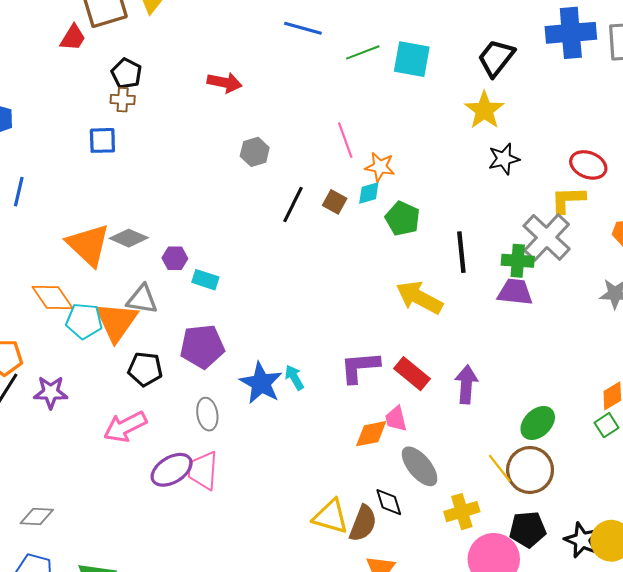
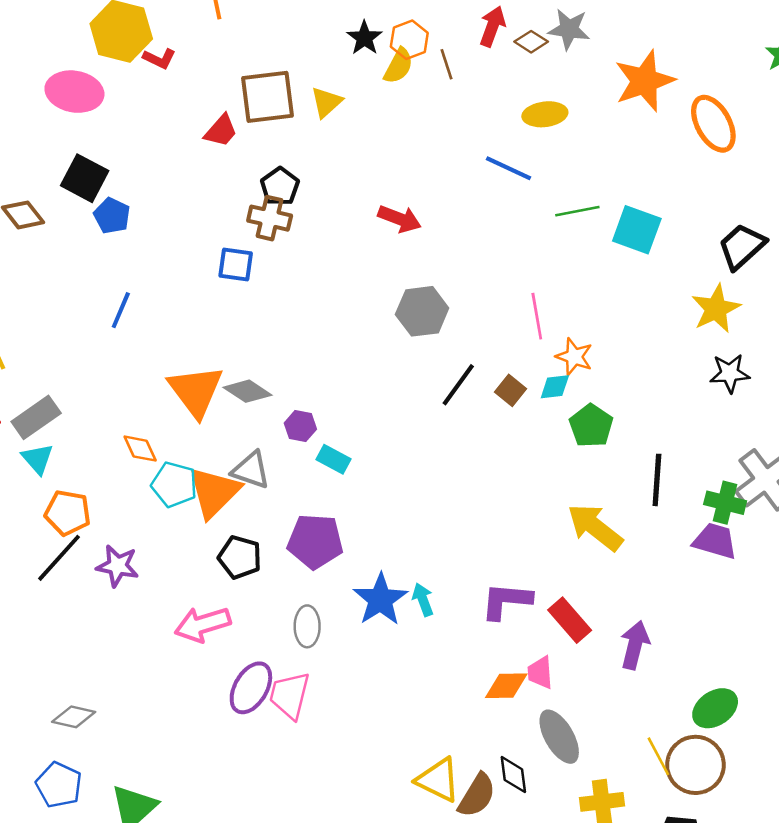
brown cross: (123, 100) -> (270, 218), size x1.4
gray hexagon: (255, 152) -> (422, 311), size x1.4
orange diamond: (53, 297) -> (140, 449), size x0.7
purple ellipse: (172, 470) -> (251, 688), turned -39

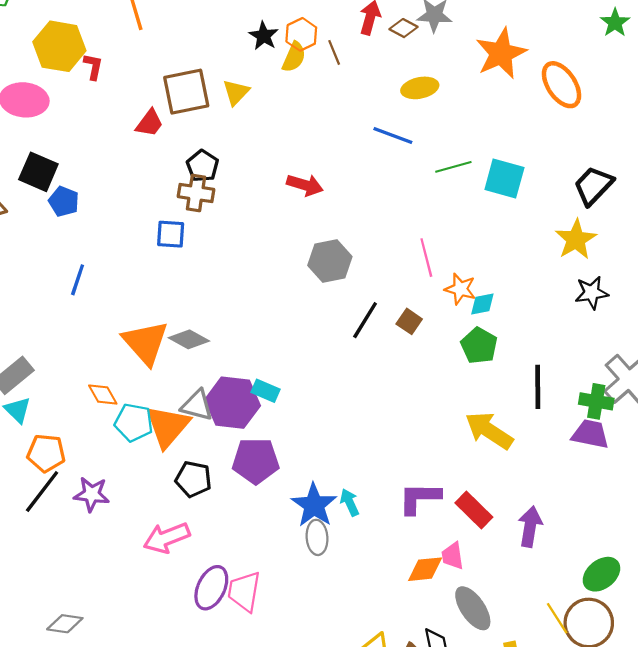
red L-shape: (159, 59) -> (93, 67), turned -100
cyan diamond: (555, 387) -> (482, 304), moved
purple hexagon: (300, 426) -> (233, 403), moved, size x2.0
gray ellipse: (307, 626) -> (317, 537), moved

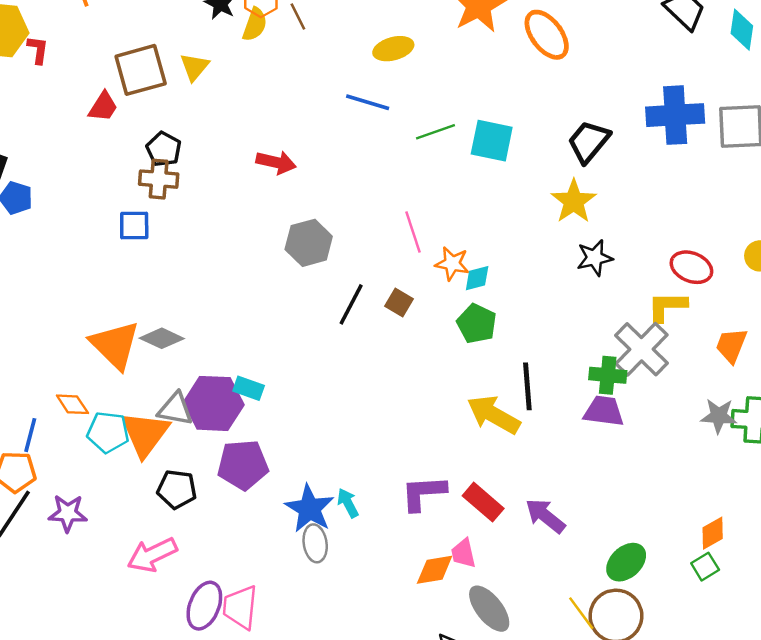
blue line: (78, 280) -> (30, 435), moved
black line: (538, 387) -> (527, 386), moved
purple arrow: (530, 527) -> (545, 516), turned -57

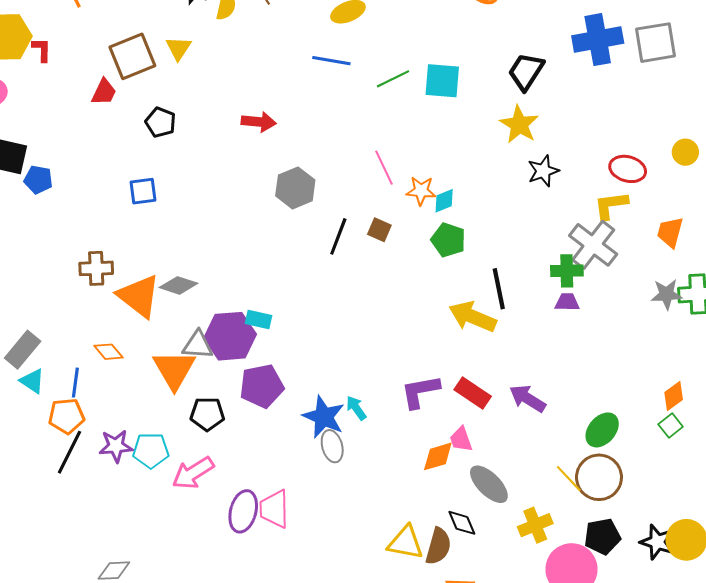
brown cross: (159, 179) -> (96, 268), moved
purple trapezoid: (604, 411) -> (567, 302), size x0.7
cyan pentagon: (108, 432) -> (151, 451), moved

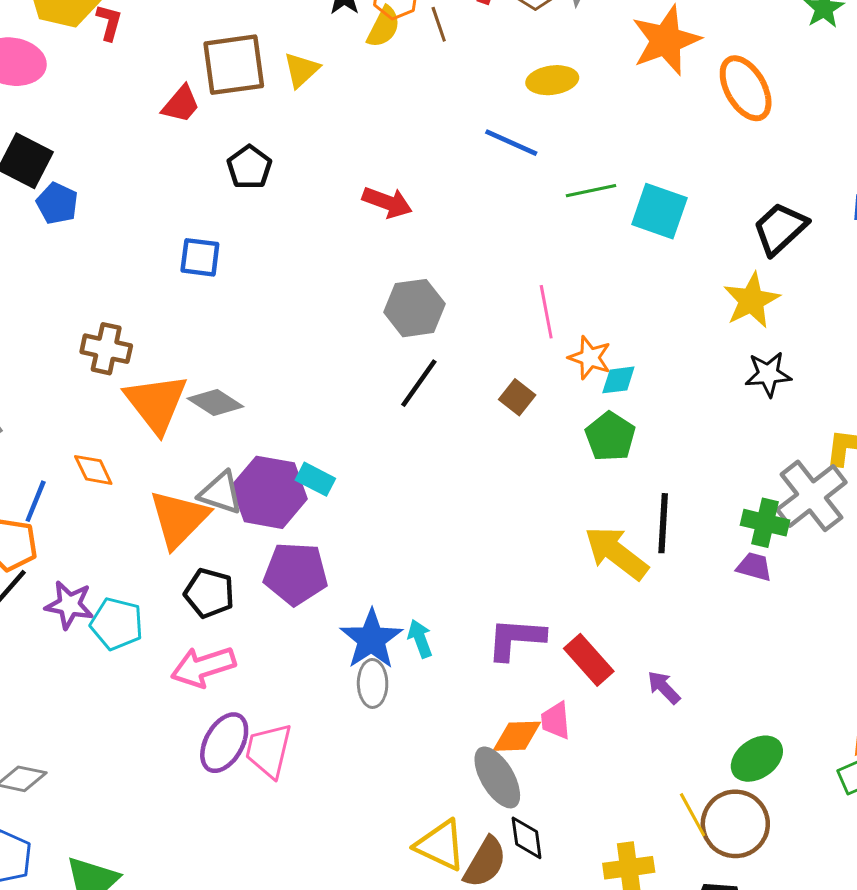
black line: (338, 236) -> (419, 383), moved
purple arrow: (528, 398) -> (664, 687), size x0.7
pink arrow: (193, 473) -> (203, 667), moved
gray ellipse: (489, 484) -> (497, 777), moved

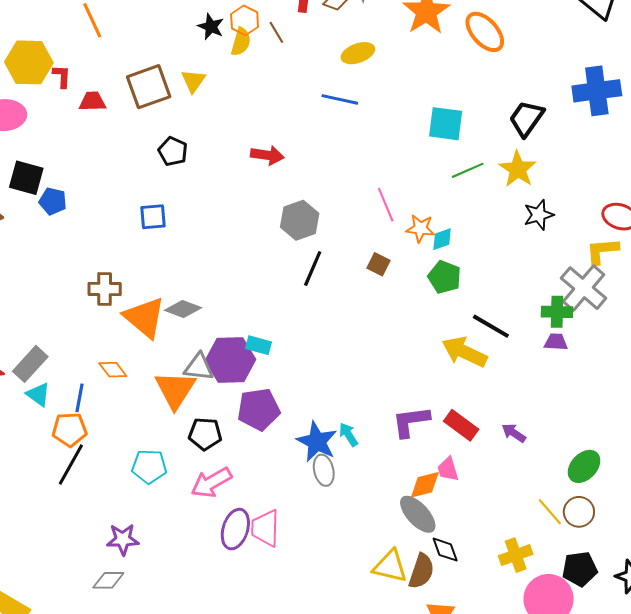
red trapezoid: (181, 104) -> (92, 101), moved, turned -120
green line: (591, 191) -> (468, 170), moved
black line: (663, 523) -> (491, 326), turned -51
purple star: (69, 605) -> (123, 539), moved
brown circle: (735, 824) -> (579, 512), size x0.7

